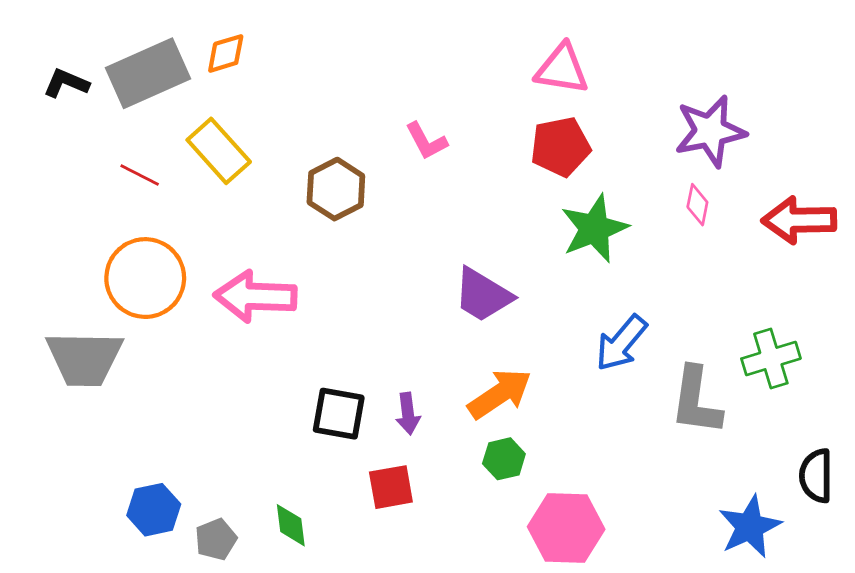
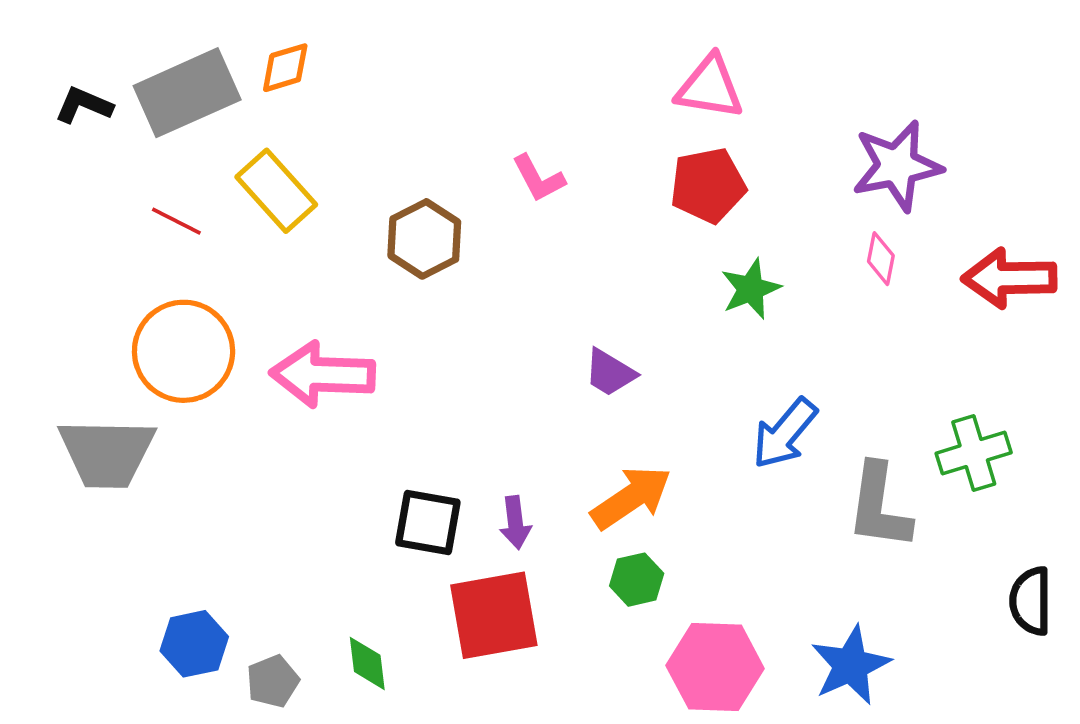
green star: (594, 229) -> (751, 289), size x0.7
purple trapezoid: (483, 295) -> (610, 373), size x0.7
red square: (391, 487) -> (494, 615), size x1.6
blue star: (750, 527) -> (851, 665), moved

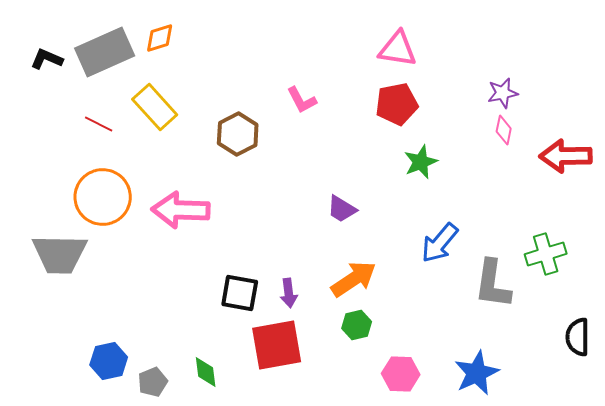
purple star: (897, 166) -> (503, 93), size x0.6
pink diamond: (881, 259) -> (504, 130), moved
pink hexagon: (715, 667) -> (401, 374), size x0.7

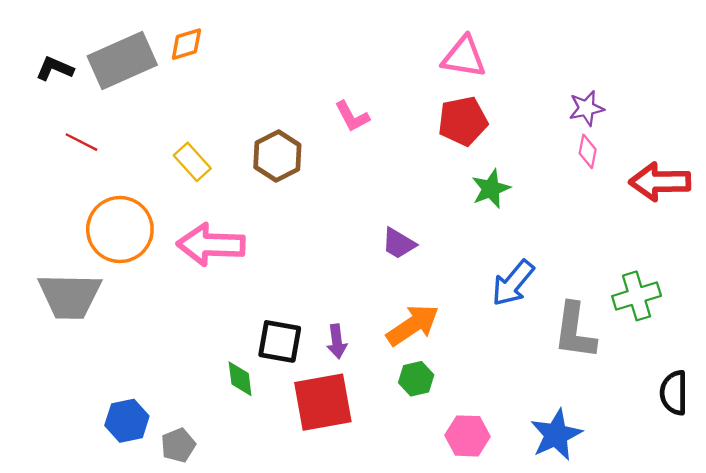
yellow rectangle: (155, 107) -> (192, 162), moved, size x0.7
red line: (99, 124) -> (81, 142), moved
green diamond: (206, 372) -> (240, 379), moved

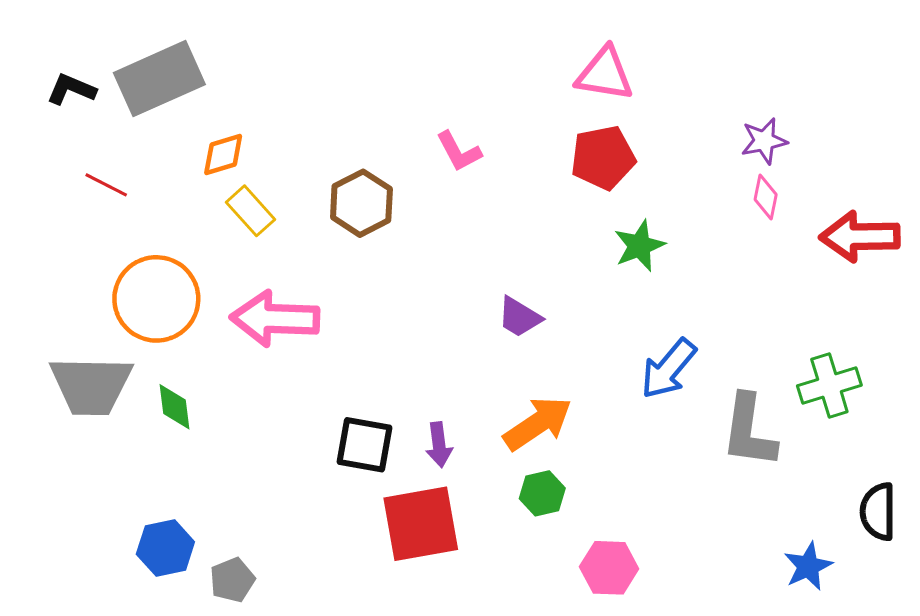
orange diamond: (186, 44) -> (223, 155), moved
green diamond: (240, 379) -> (175, 407), moved
blue star: (556, 435) -> (808, 566), moved, size x0.7

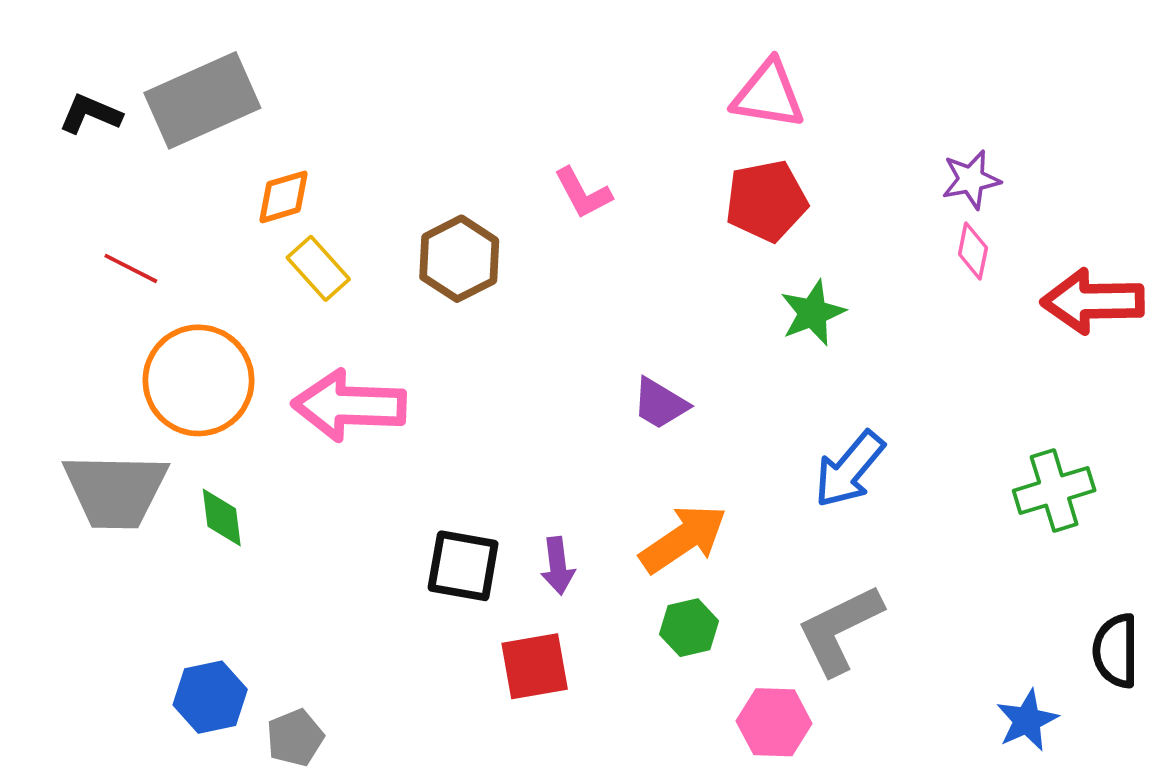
red line: (106, 185) -> (131, 268), moved
gray L-shape: (749, 431) -> (840, 630), moved, turned 56
red square: (421, 524) -> (535, 666), size x0.7

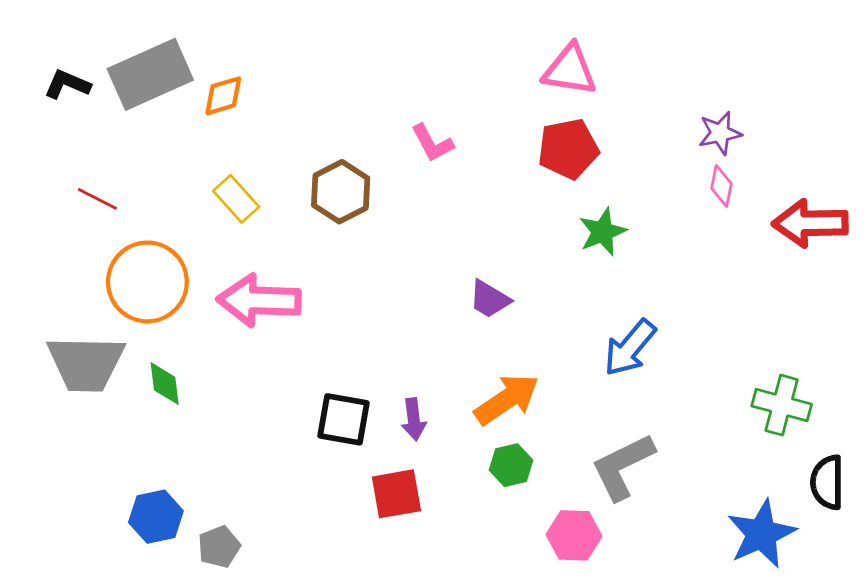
orange diamond: (283, 197) -> (223, 96), moved
green cross: (1054, 490) -> (782, 405), moved, turned 32
blue star: (1027, 720) -> (762, 534), size x1.5

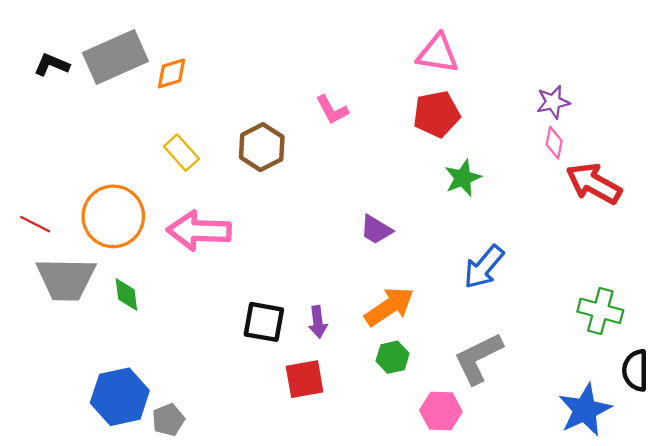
red line: (97, 199) -> (35, 224), moved
red arrow: (810, 223) -> (594, 183), moved, turned 30
blue hexagon: (156, 517) -> (120, 397), size x1.4

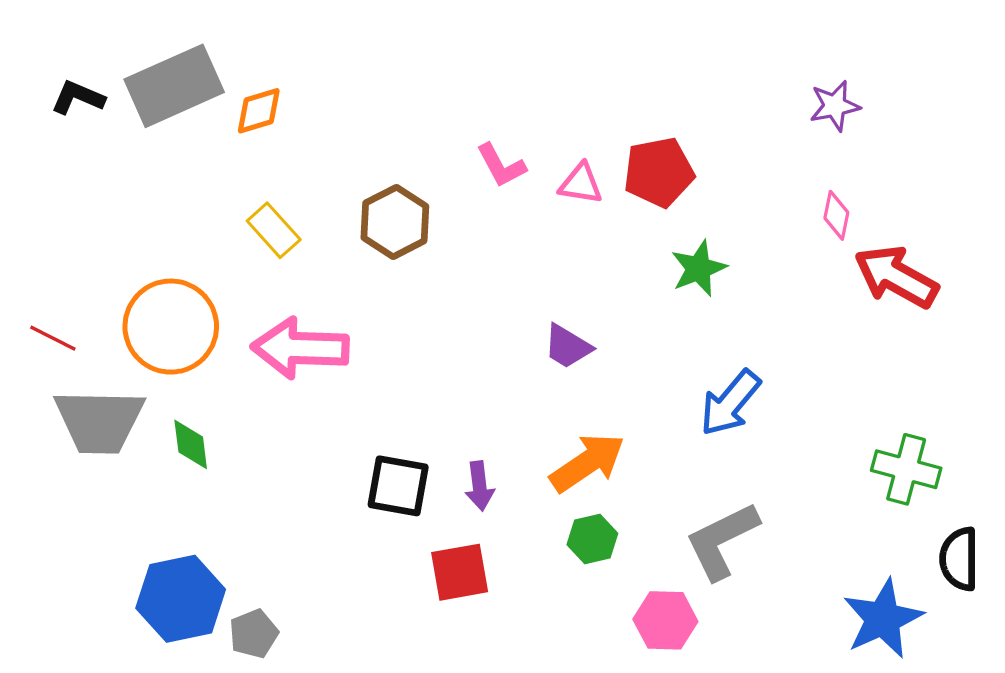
pink triangle: (438, 54) -> (581, 184), moved, size x0.7
purple star: (553, 102) -> (835, 106), moved

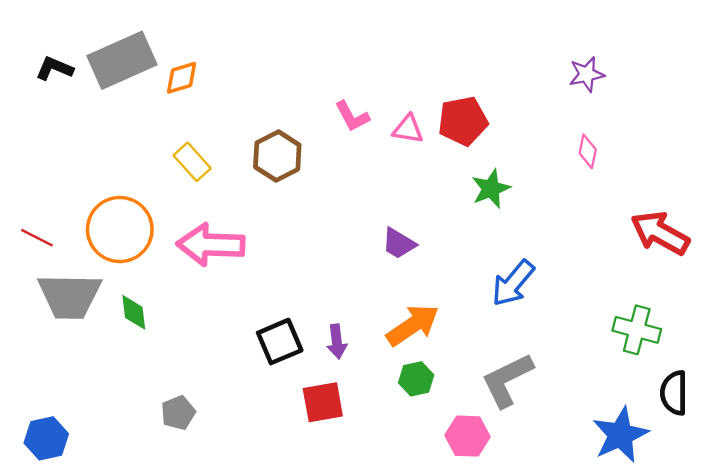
red arrow: (896, 277) -> (660, 233), moved
black square: (398, 486) -> (280, 342), turned -33
blue hexagon: (181, 599) -> (46, 438), moved, size x0.7
gray pentagon: (254, 634) -> (178, 413), moved

